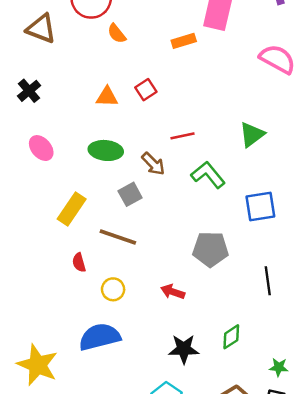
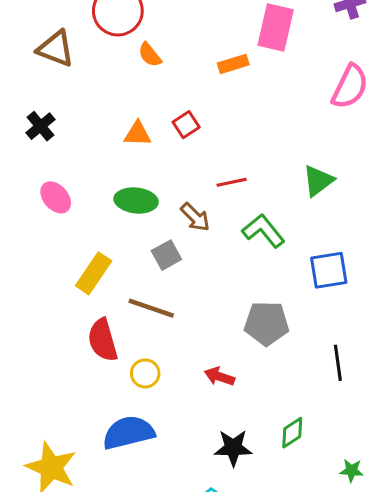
pink semicircle: (277, 59) -> (350, 87), turned 87
red semicircle: (79, 263) -> (103, 340), size x1.8

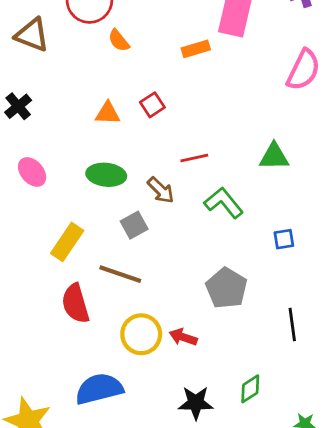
green triangle: (318, 181) -> (274, 157), turned 36
blue square: (329, 270) -> (284, 239), size x0.6
gray pentagon: (267, 323) -> (227, 288), turned 30
yellow circle: (145, 373) -> (141, 334), moved, size x1.5

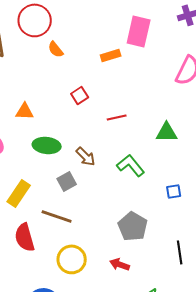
orange triangle: (108, 113) -> (25, 111), moved
red line: (194, 158) -> (117, 117), moved
red arrow: (183, 337) -> (120, 264), moved

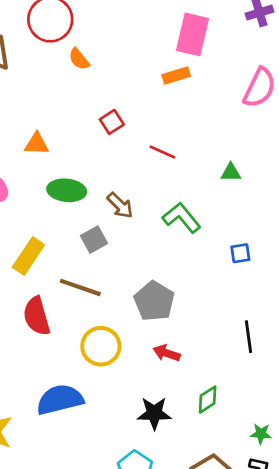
orange rectangle: (111, 55) -> (176, 75), moved
red line: (117, 117) -> (162, 152), turned 36
green triangle: (167, 132) -> (231, 173), size x0.7
gray pentagon: (133, 226) -> (154, 301), moved

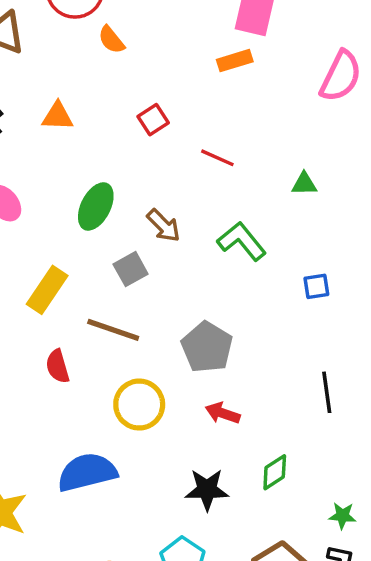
orange triangle: (37, 144) -> (58, 116), moved
green ellipse: (67, 190) -> (96, 206), turned -69
red semicircle: (37, 316) -> (58, 366), size x0.7

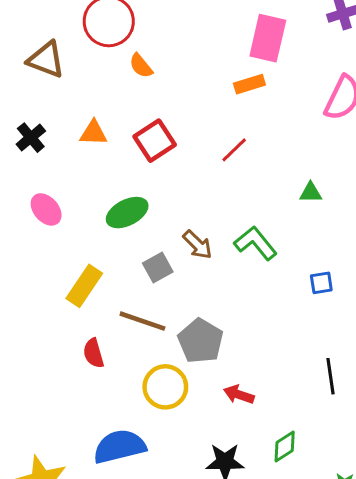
red square: (153, 120) -> (155, 141), moved, size x1.5
red line: (217, 158) -> (234, 150), moved, turned -68
green ellipse: (96, 206) -> (127, 213), turned 36
brown arrow: (164, 226) -> (197, 245), moved
gray pentagon: (207, 347) -> (201, 341), moved

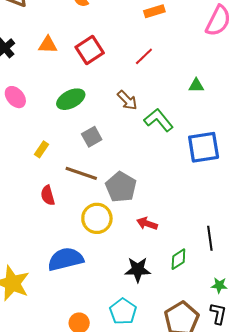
brown arrow: (197, 245) -> (127, 100), moved
blue square: (321, 283) -> (204, 147), size x2.0
yellow rectangle: (84, 286) -> (41, 149), size x0.6
black line: (331, 376) -> (210, 238), moved

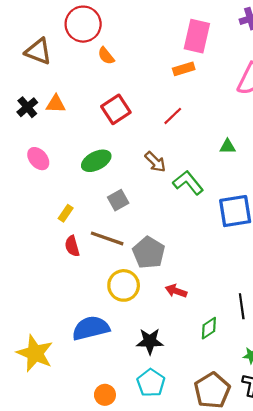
orange triangle: (48, 45) -> (56, 104), moved
red semicircle: (48, 195) -> (72, 246), moved
black star: (138, 270) -> (150, 341), moved

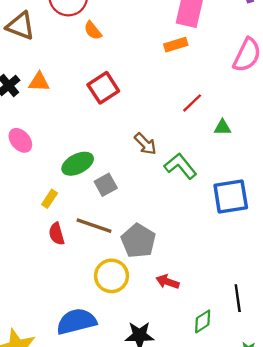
red line: (173, 116) -> (192, 103), moved
green ellipse: (96, 161) -> (78, 164), moved

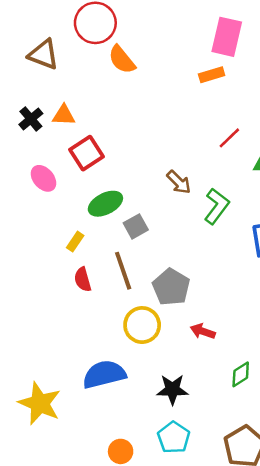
orange semicircle: (93, 31) -> (122, 60), size x1.4
red square: (103, 88) -> (86, 153), moved
green L-shape: (180, 166) -> (217, 206), turned 76
brown line: (94, 226) -> (123, 271), turned 52

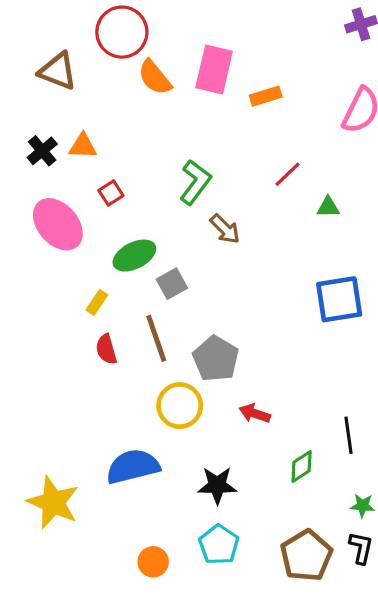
pink rectangle: (227, 37) -> (214, 70), moved
red square: (86, 153) -> (111, 193), size x0.6
pink ellipse: (43, 178) -> (58, 224), size x1.6
green L-shape: (217, 206) -> (195, 182), moved

